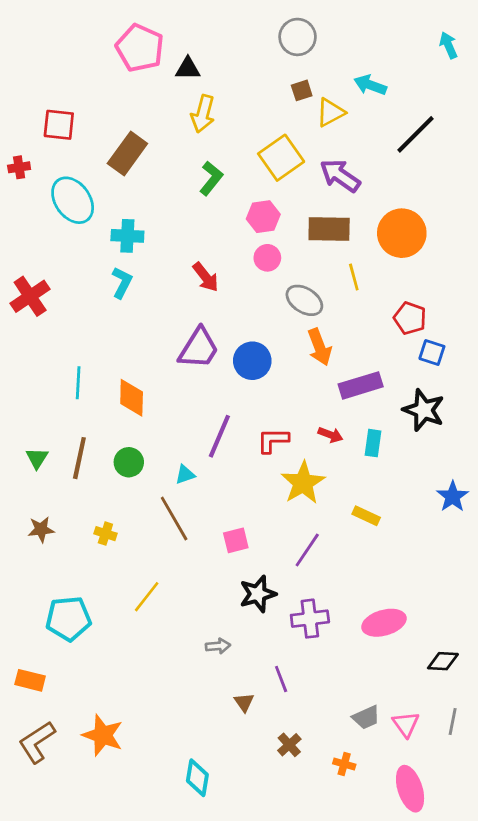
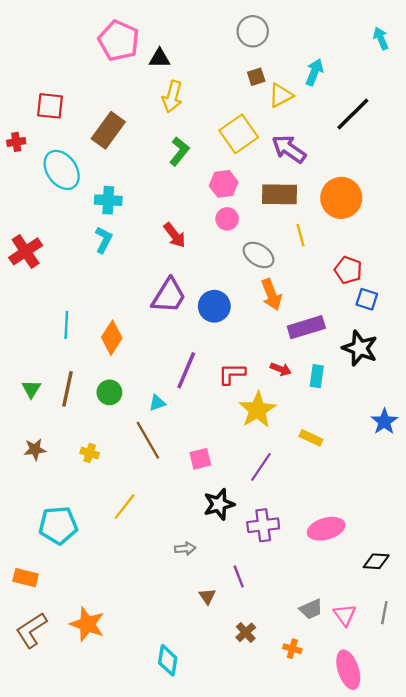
cyan arrow: (370, 85) -> (314, 72), turned 92
orange diamond: (132, 398) -> (112, 338), turned 32

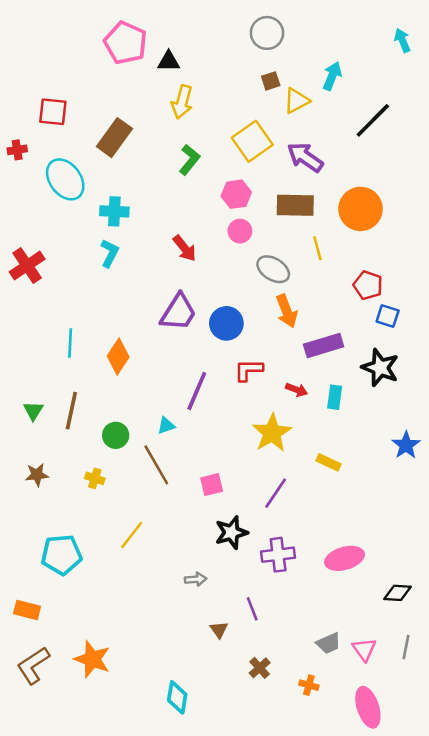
red L-shape: (232, 374) -> (249, 370), moved
green circle: (109, 392) -> (116, 435), moved

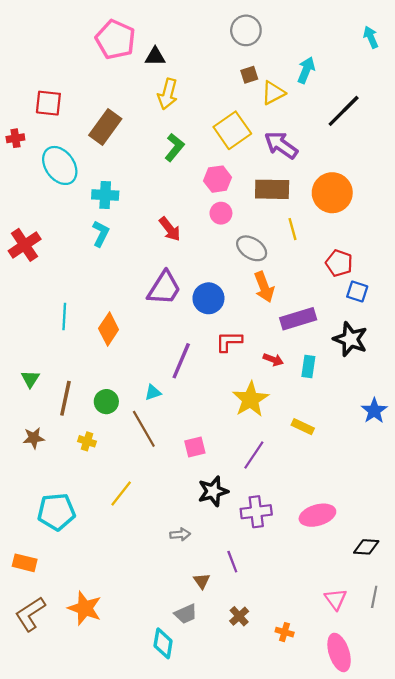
brown line: (71, 411) -> (65, 398), moved
gray trapezoid: (329, 643) -> (186, 614), moved

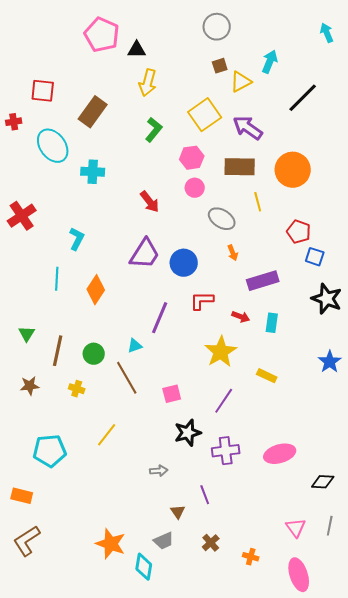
cyan L-shape: (101, 234) -> (77, 239), moved
orange arrow: (264, 287) -> (233, 253), size x0.6
black star: (350, 339) -> (327, 299), moved
orange star: (85, 608) -> (111, 544), moved

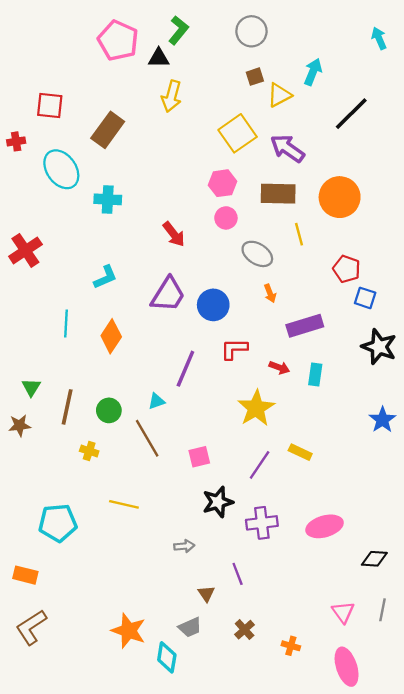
green L-shape: (154, 130) -> (178, 30), moved
cyan L-shape: (77, 239) -> (105, 277), moved, turned 40
yellow rectangle: (267, 376) -> (300, 452), moved
brown star: (30, 386) -> (20, 426), moved
yellow line: (107, 435) -> (124, 504), turned 65

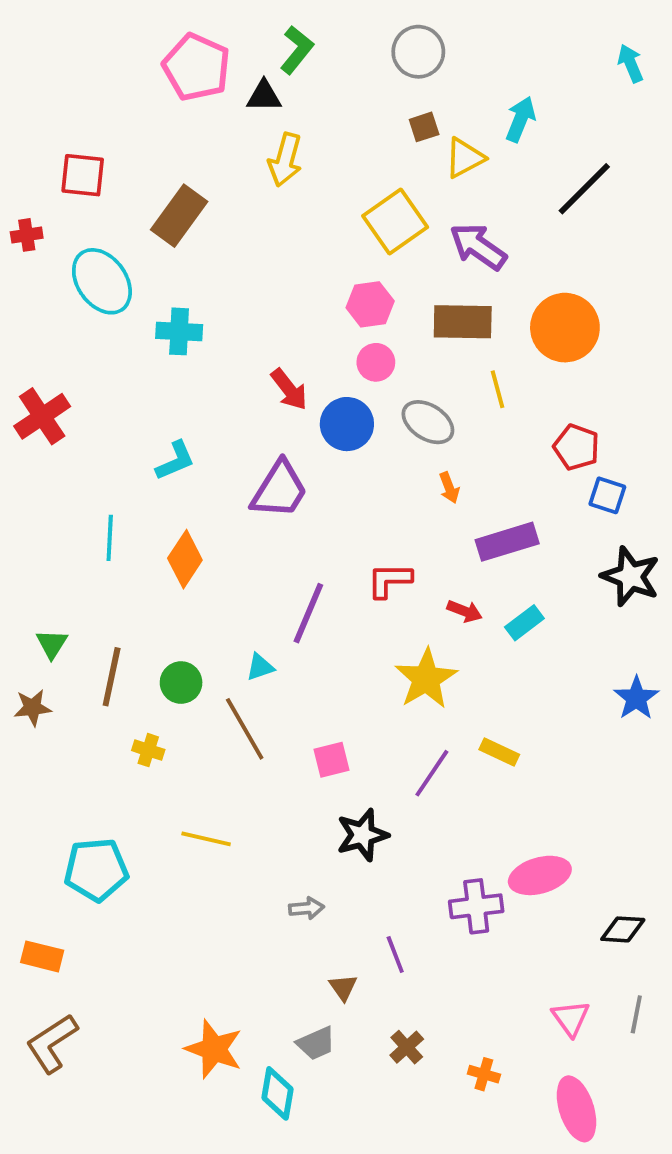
blue circle: (213, 305) -> (347, 424), moved
cyan rectangle: (315, 374) -> (524, 623), turned 45
purple cross: (262, 523) -> (476, 906), moved

